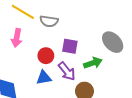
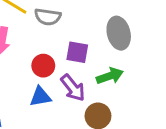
gray ellipse: (113, 42) -> (119, 33), moved, turned 30

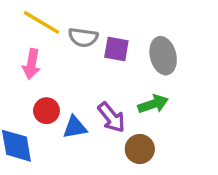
purple square: (77, 52) -> (116, 49), moved
red circle: (43, 66) -> (46, 111), moved

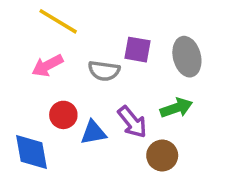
gray semicircle: (83, 37) -> (104, 71), moved
pink arrow: (31, 64) -> (47, 65), turned 52

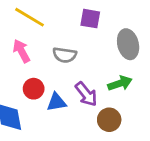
purple square: (137, 50) -> (90, 19), moved
pink arrow: (47, 65) -> (21, 51), turned 90

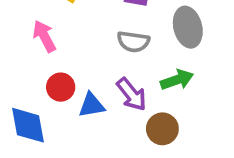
gray semicircle: (65, 55) -> (133, 42), moved

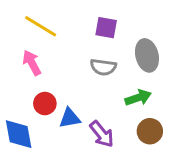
purple arrow: (132, 94) -> (102, 134), moved
brown circle: (162, 129) -> (150, 131), moved

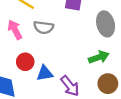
gray semicircle: (103, 67) -> (44, 27), moved

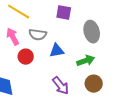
red circle: (25, 62) -> (26, 57), moved
blue triangle: (45, 73) -> (57, 51), moved

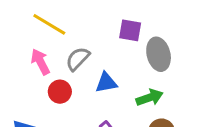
purple square: (64, 13) -> (130, 30), moved
gray semicircle: (38, 35) -> (78, 59), turned 126

